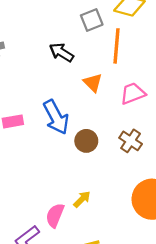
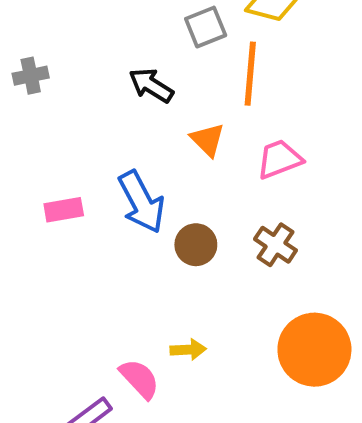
yellow arrow: (82, 199) -> (188, 350), turned 42
pink semicircle: (55, 215) -> (140, 379), turned 115

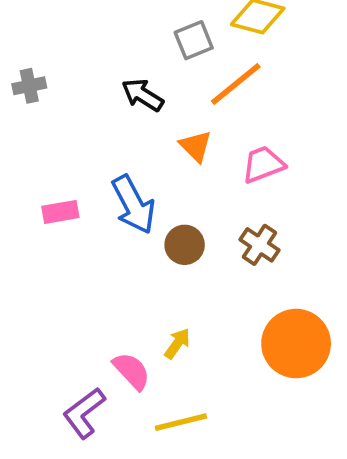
orange line: (250, 74) -> (236, 84), turned 46
yellow arrow: (188, 350) -> (177, 344), turned -52

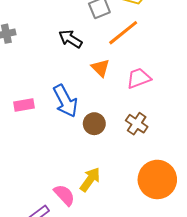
yellow arrow: (177, 344) -> (90, 179), size x1.4

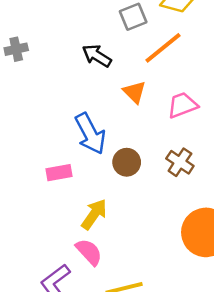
pink rectangle: (24, 105) -> (59, 173), moved
yellow arrow: (90, 179) -> (94, 214), moved

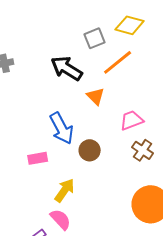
black arrow: (97, 56) -> (67, 68), size x1.4
pink trapezoid: (183, 105) -> (132, 120), moved
brown cross: (180, 162) -> (143, 150), moved

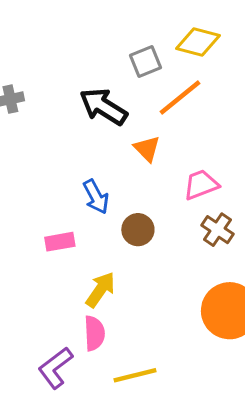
blue arrow: (62, 128) -> (96, 197), size x0.7
pink semicircle: (61, 219) -> (94, 333), turned 40

